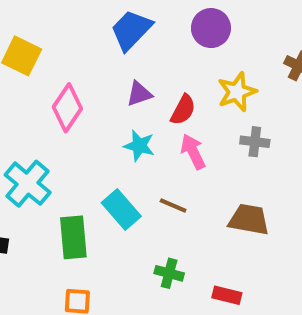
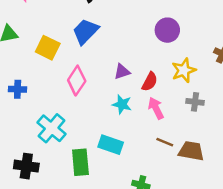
blue trapezoid: (131, 30) -> (85, 31), moved
brown line: (173, 206) -> (165, 142), moved
cyan rectangle: (121, 209) -> (111, 145), turned -30

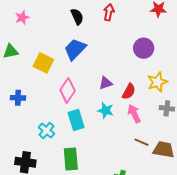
cyan cross: (52, 128) -> (46, 131), size x0.7
cyan rectangle: (111, 145) -> (76, 120), moved, turned 54

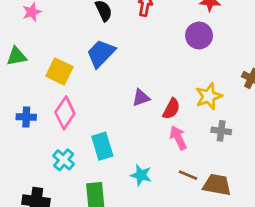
purple circle: (144, 48) -> (199, 36), moved
pink diamond: (68, 90) -> (65, 113), moved
cyan star: (106, 110) -> (141, 175), moved

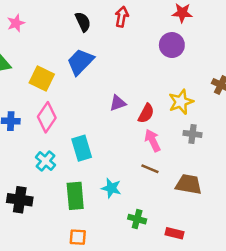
cyan star: (141, 175) -> (111, 188), moved
brown line: (188, 175) -> (150, 169), moved

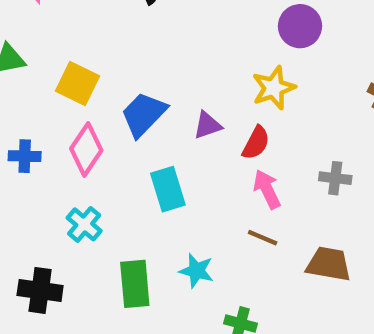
blue trapezoid: (80, 62) -> (144, 114), moved
yellow star: (181, 102) -> (274, 88), moved
cyan rectangle: (82, 148) -> (168, 189), moved

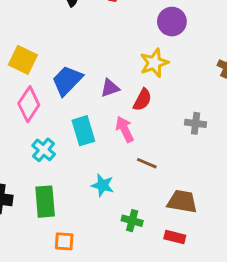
pink arrow: (267, 189) -> (125, 129), moved
cyan cross: (84, 224) -> (44, 150), moved
brown trapezoid: (329, 264) -> (182, 202), moved
green rectangle: (135, 284) -> (45, 202), moved

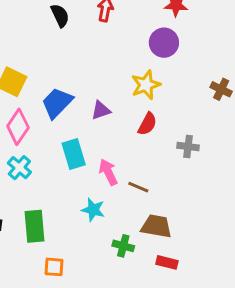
red semicircle: (142, 100) -> (147, 124), moved
pink arrow: (125, 129) -> (108, 172), moved
cyan cross: (44, 150) -> (19, 168), moved
brown trapezoid: (182, 202) -> (156, 226), moved

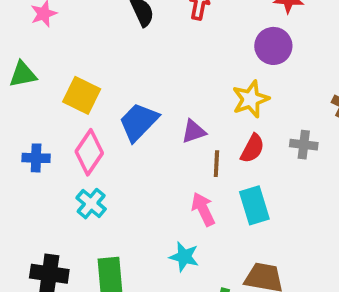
gray cross: (188, 147) -> (304, 145), moved
cyan rectangle: (74, 154) -> (254, 205), moved
brown line: (138, 187) -> (216, 164), moved, turned 70

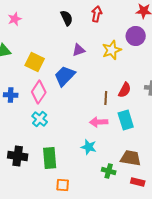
yellow star: (251, 99) -> (112, 50), moved
purple triangle: (194, 131) -> (79, 50), moved
pink arrow: (203, 209) -> (99, 122), turned -66

